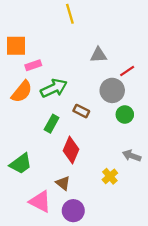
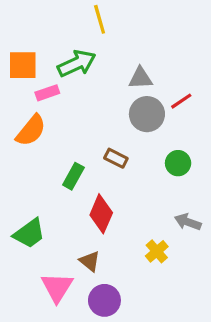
green arrow: (54, 88) -> (77, 63), moved
gray circle: (112, 90) -> (147, 114), moved
pink triangle: (40, 202) -> (57, 287), turned 35

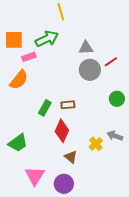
brown rectangle: (116, 158) -> (68, 105), moved, turned -32
green circle: (178, 163) -> (117, 99), moved
yellow cross: (157, 251) -> (96, 144), moved
brown triangle: (90, 261) -> (71, 157), moved

